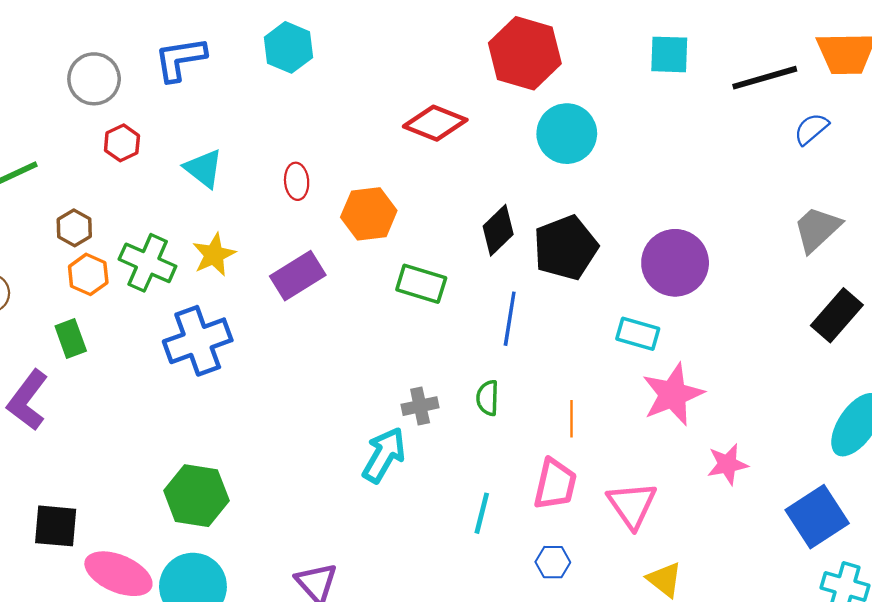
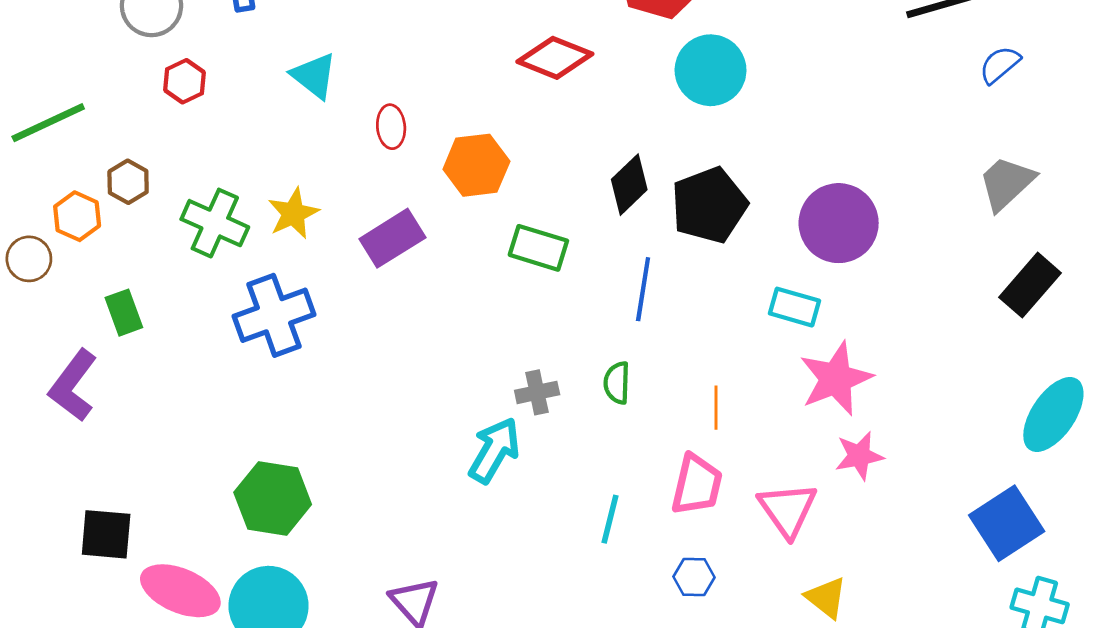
cyan triangle: (203, 169) -> (314, 76), moved
orange hexagon: (88, 274) -> (77, 216), moved
pink star: (727, 464) -> (859, 456), moved

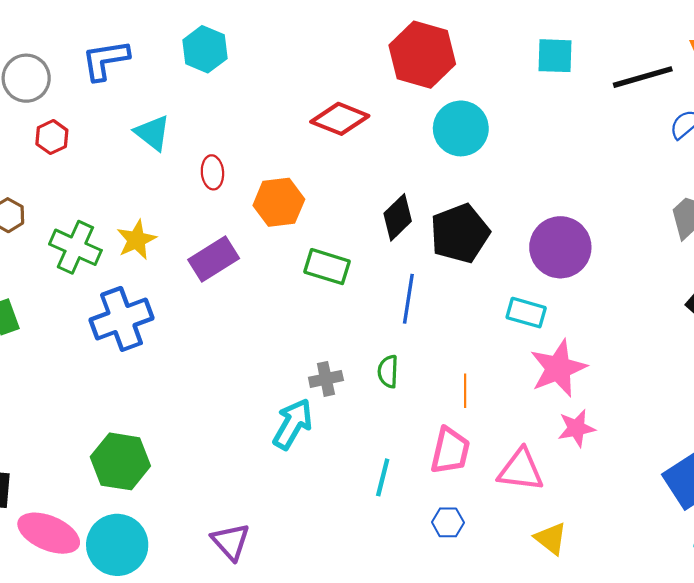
pink triangle: (788, 509) -> (521, 470), turned -48

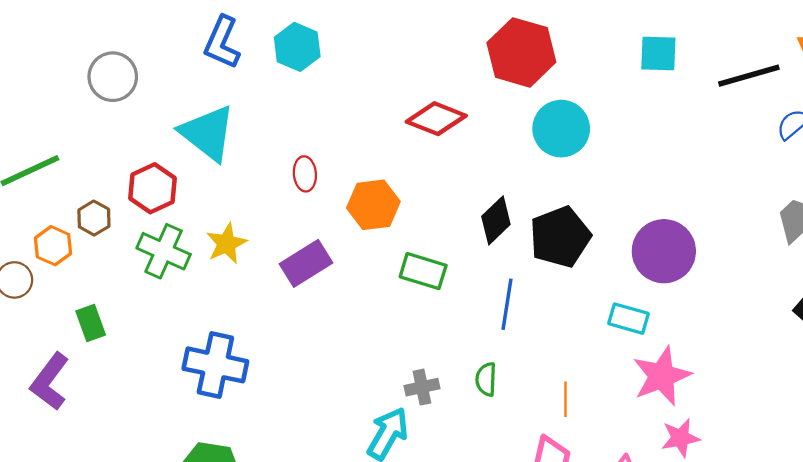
blue L-shape: (105, 60) -> (222, 42), moved, turned -57
cyan triangle: (153, 133) -> (208, 133), moved, size x1.5
red hexagon: (52, 137) -> (152, 188), moved, size x1.4
blue cross: (121, 319) -> (215, 365), moved, turned 32

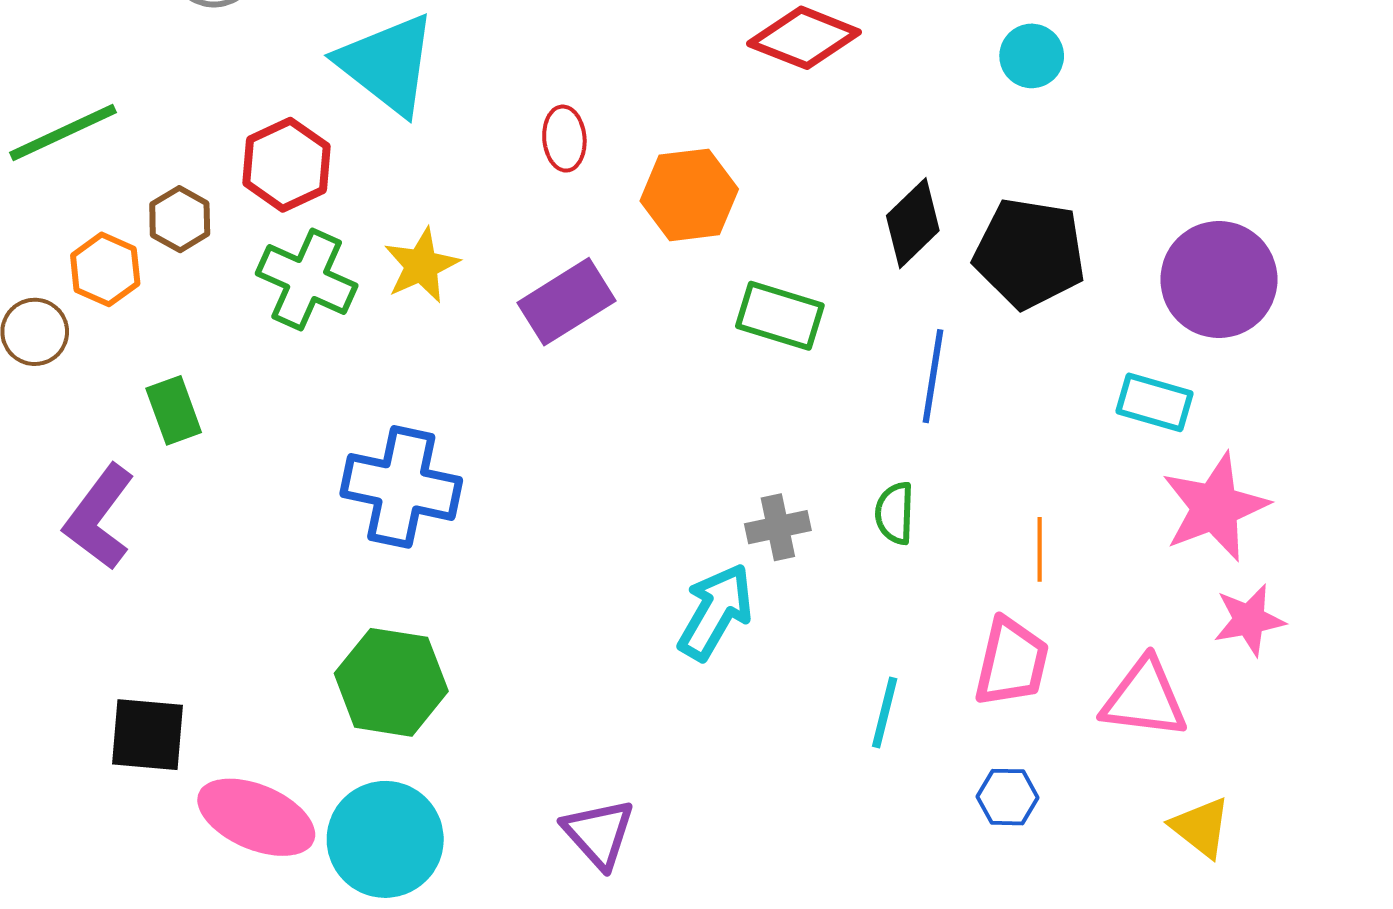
cyan circle: (561, 129) -> (1032, 56), size x0.6
black pentagon: (560, 237) -> (1030, 253), turned 30

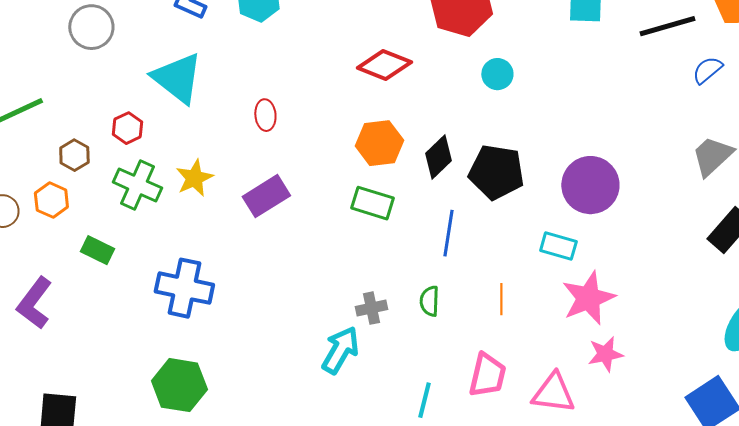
red hexagon: (286, 165) -> (127, 128), size x0.7
orange hexagon: (689, 195) -> (379, 143), moved
orange hexagon: (105, 269) -> (51, 200), moved
green rectangle: (174, 410) -> (97, 250), moved, turned -44
orange line: (1040, 549) -> (501, 299), moved

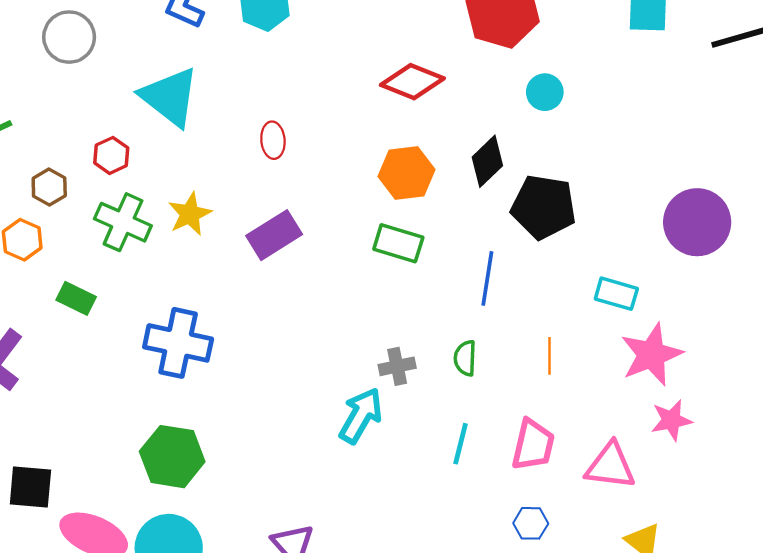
black diamond: (438, 157) -> (487, 161), moved
purple circle: (590, 185) -> (697, 222), moved
cyan line: (424, 400) -> (460, 444), moved

